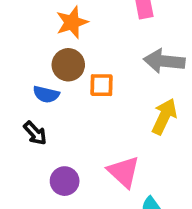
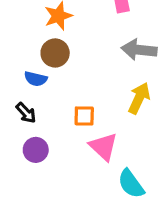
orange square: (101, 85) -> (84, 116), moved
purple circle: (65, 181) -> (36, 150), moved

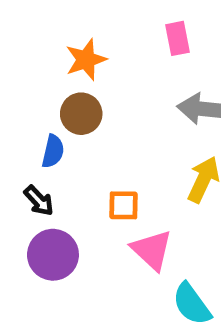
blue semicircle: (36, 79) -> (53, 151), turned -90
purple circle: (36, 150) -> (53, 255), size x1.4

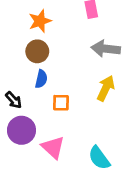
blue semicircle: (53, 151) -> (41, 79), moved
pink triangle: (152, 250) -> (53, 147), moved

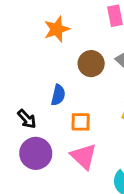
brown circle: (37, 51) -> (91, 64), moved
pink triangle: (53, 147) -> (84, 156), moved

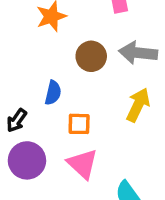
black arrow: (27, 119) -> (17, 121), turned 78

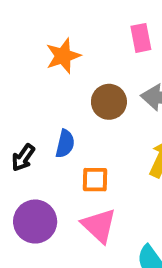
black arrow: (17, 121) -> (23, 158), moved

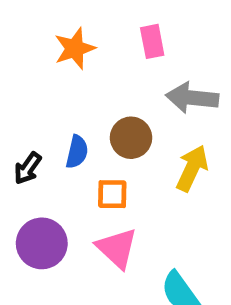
pink rectangle: (141, 38) -> (152, 41), moved
brown circle: (109, 102) -> (131, 138), moved

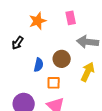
black arrow: (28, 168) -> (18, 43), moved

